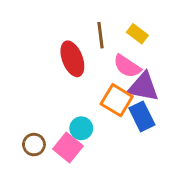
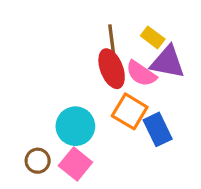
red ellipse: (72, 59) -> (112, 69), moved
purple triangle: (143, 87) -> (167, 62), moved
cyan circle: (81, 128) -> (75, 126), moved, size x1.5

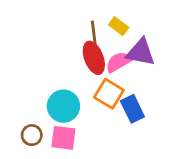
yellow rectangle: (153, 37) -> (119, 26), moved
pink semicircle: (141, 74) -> (119, 62), turned 116
pink square: (75, 164) -> (63, 138), turned -32

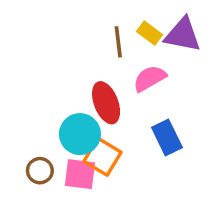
purple triangle: (141, 52) -> (183, 35), moved
red ellipse: (94, 58) -> (106, 103), moved
orange square: (109, 94) -> (103, 157), moved

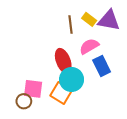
cyan circle: (80, 134) -> (72, 79), moved
blue rectangle: (167, 138) -> (102, 66), moved
pink square: (80, 174) -> (33, 89), moved

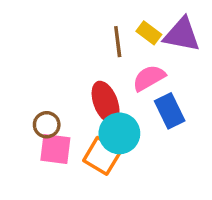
brown circle: (24, 101) -> (47, 125), moved

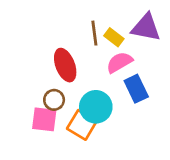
yellow rectangle: (149, 33) -> (114, 37), moved
red ellipse: (106, 102) -> (65, 65), moved
brown circle: (47, 125) -> (54, 100), moved

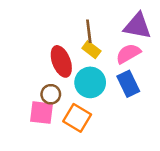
yellow rectangle: (114, 37) -> (91, 50), moved
pink semicircle: (119, 62) -> (128, 54), moved
cyan circle: (96, 107) -> (90, 82), moved

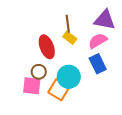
cyan circle: (90, 82) -> (69, 77), moved

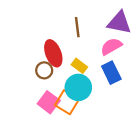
yellow rectangle: (70, 38) -> (79, 66), moved
brown circle: (39, 72) -> (44, 70), moved
pink square: (32, 86) -> (49, 102), moved, turned 30

